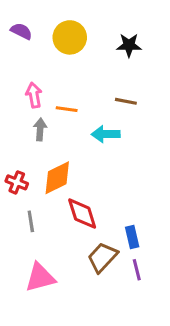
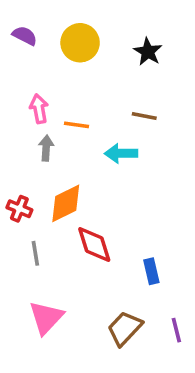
black star: (129, 45) -> (148, 52), turned 30
brown trapezoid: (102, 257) -> (125, 328), moved
purple line: (137, 270) -> (176, 330), moved
pink triangle: (40, 278) -> (46, 318), turned -32

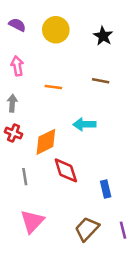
pink arrow: (39, 109) -> (17, 66), moved
gray arrow: (46, 148) -> (12, 103), moved
cyan arrow: (121, 153) -> (84, 124), moved
red cross: (19, 209) -> (14, 133), moved

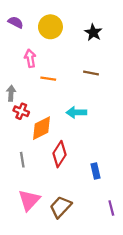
pink arrow: (17, 66) -> (30, 58), moved
red cross: (14, 133) -> (21, 111), moved
red diamond: (66, 170) -> (59, 154), turned 50
brown trapezoid: (87, 229) -> (61, 207), moved

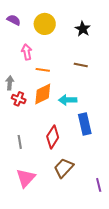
orange diamond: (41, 128) -> (43, 94), moved
blue rectangle: (96, 171) -> (85, 124), moved, size x1.5
brown trapezoid: (61, 207) -> (64, 168), moved

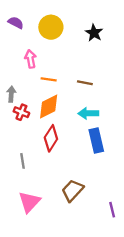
brown line: (81, 65) -> (85, 83), moved
cyan arrow: (68, 100) -> (88, 113), moved
red diamond: (53, 137) -> (51, 138), moved

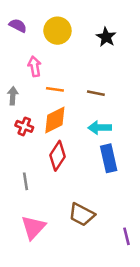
gray arrow: (11, 94) -> (13, 96), moved
brown trapezoid: (72, 190) -> (82, 215), turned -105

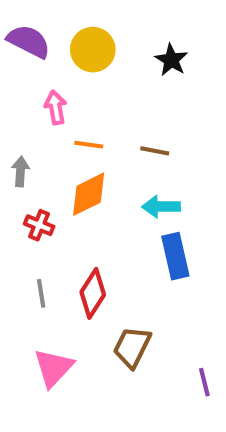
purple semicircle: (18, 25) -> (29, 41), size x1.5
gray arrow: (13, 96) -> (20, 171), moved
red cross: (24, 126) -> (39, 225), moved
red diamond: (57, 156) -> (93, 293), moved
brown trapezoid: (82, 215) -> (132, 347), turned 88

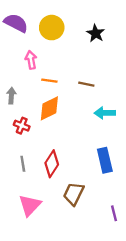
cyan arrow: (161, 207) -> (105, 113), moved
blue rectangle: (175, 256) -> (105, 160), moved

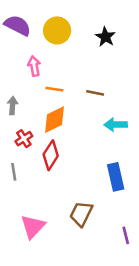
red cross: (22, 126) -> (24, 139), turned 35
gray line: (23, 164) -> (14, 172), moved
red diamond: (52, 164) -> (51, 155), moved

